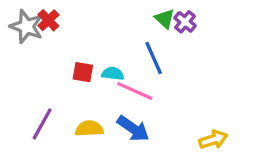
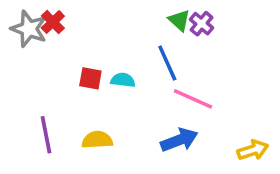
pink line: (135, 91) -> (193, 99), moved
purple line: (42, 124) -> (46, 135), turned -40
blue arrow: (133, 129) -> (179, 140), moved, turned -56
yellow arrow: (213, 140) -> (253, 150), moved

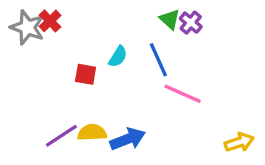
cyan semicircle: (123, 80) -> (118, 57), moved, turned 115
purple line: (46, 135) -> (61, 136), moved, turned 68
blue arrow: (179, 140) -> (128, 139), moved

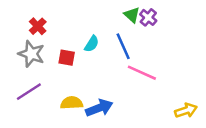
red cross: (50, 21) -> (38, 26), moved
gray star: (27, 27) -> (31, 54), moved
purple line: (61, 136) -> (29, 92), moved

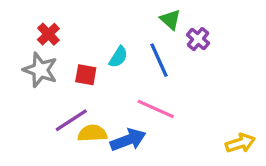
purple cross: (148, 17) -> (198, 39), moved
pink line: (142, 73) -> (156, 109), moved
purple line: (29, 92) -> (71, 120), moved

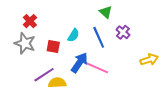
purple cross: (198, 39) -> (123, 32), moved
blue arrow: (128, 140) -> (79, 63), moved, turned -35
yellow arrow: (240, 143) -> (149, 60), moved

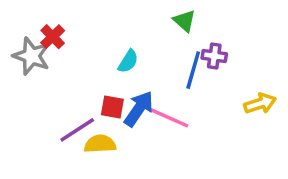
purple cross: (123, 32) -> (214, 56), turned -32
blue line: (99, 37) -> (193, 70), moved, turned 40
gray star: (25, 43) -> (31, 56), moved
red square: (53, 46) -> (112, 107), moved

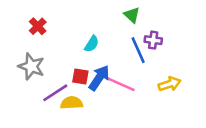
gray star: (31, 56) -> (31, 66), moved
blue line: (193, 70) -> (138, 50), turned -40
yellow arrow: (260, 103) -> (170, 84), moved

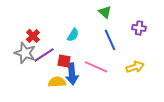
red cross: (38, 26) -> (33, 36), moved
purple cross: (153, 40) -> (139, 28), moved
blue arrow: (99, 78) -> (72, 74), moved, turned 140
purple line: (55, 93) -> (44, 55), moved

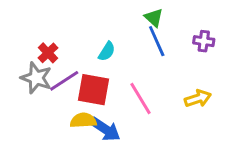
blue line: (110, 40) -> (157, 41), moved
red square: (64, 61) -> (94, 90), size x1.6
pink line: (96, 67) -> (141, 98), turned 35
blue arrow: (72, 74) -> (105, 129), moved, turned -50

